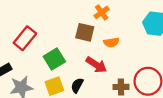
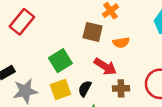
red rectangle: (25, 38) -> (22, 22), moved
brown cross: (121, 87) -> (121, 88), moved

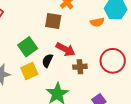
orange semicircle: (121, 43) -> (97, 22), moved
black semicircle: (85, 89) -> (47, 61), moved

